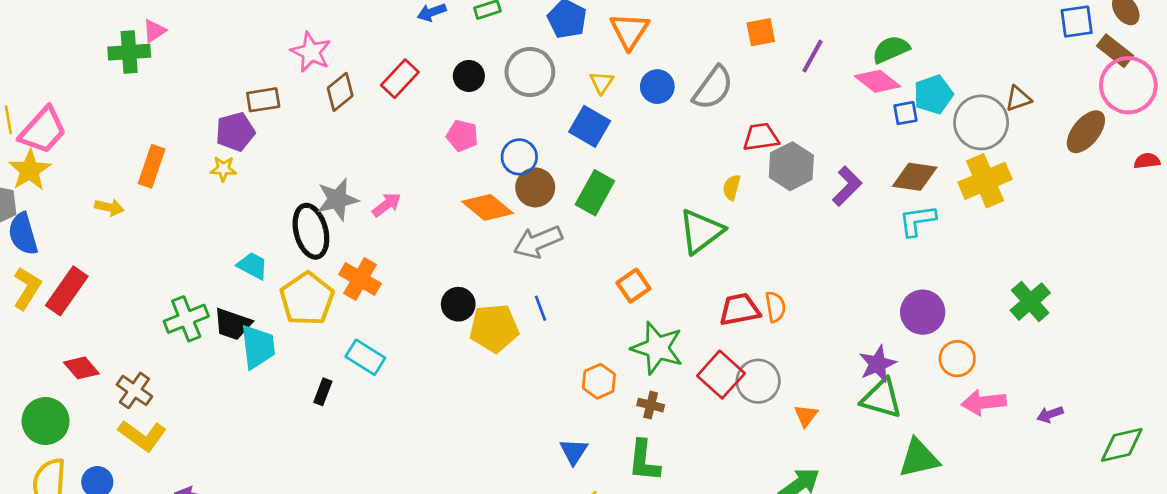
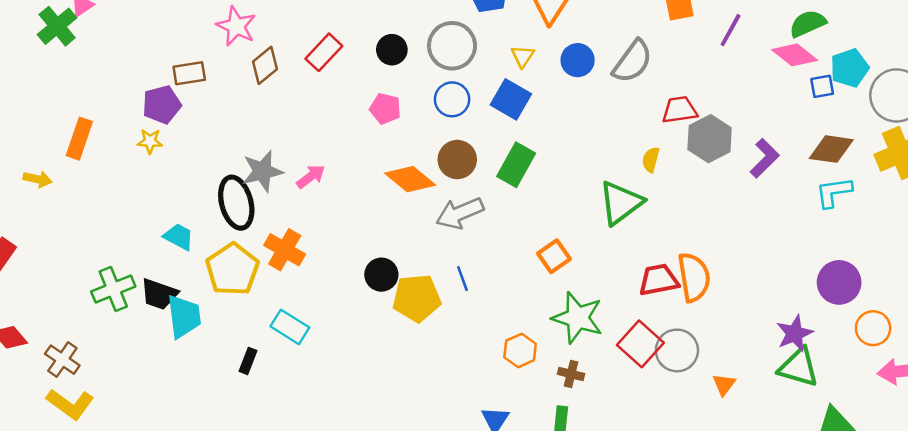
green cross: (129, 52) -> (57, 26), turned -36
blue circle: (519, 157) -> (452, 99), moved
orange semicircle: (775, 307) -> (694, 277), size x1.6

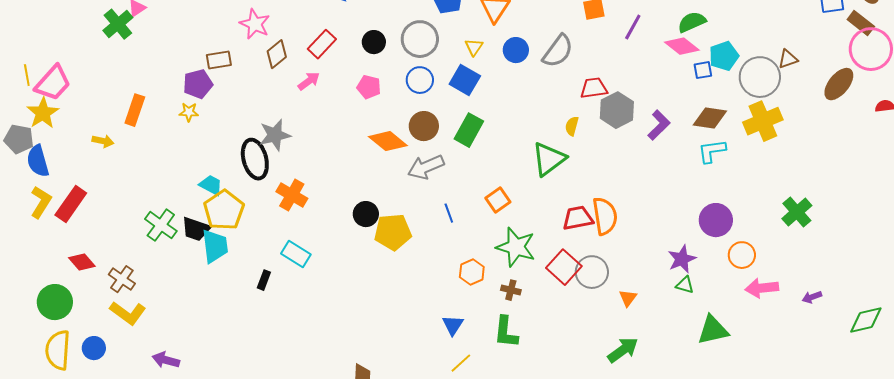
pink arrow: (311, 177) -> (309, 81), moved
yellow pentagon: (232, 269) -> (224, 210), moved
blue line: (462, 279) -> (449, 213), moved
green cross: (113, 289) -> (161, 225), turned -32
green triangle: (799, 367) -> (685, 285), size x0.6

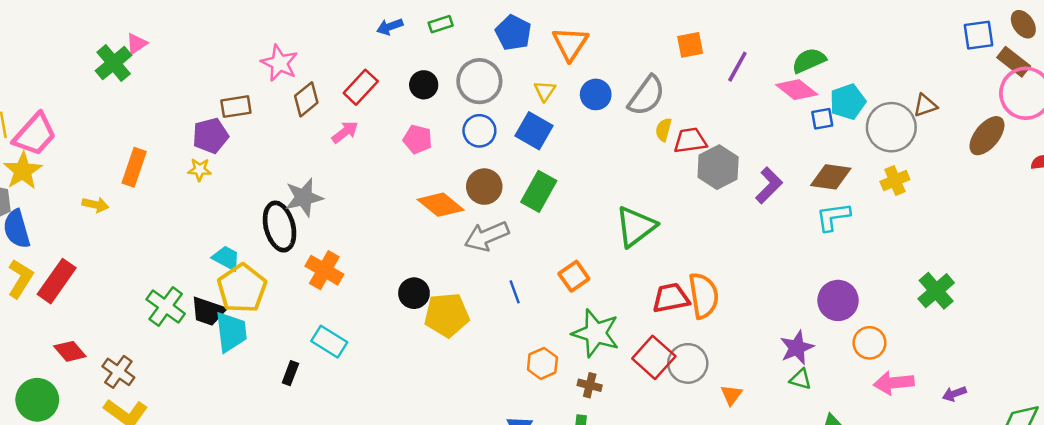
yellow cross: (763, 121) -> (895, 180), size x0.6
yellow semicircle: (572, 126) -> (664, 130), moved

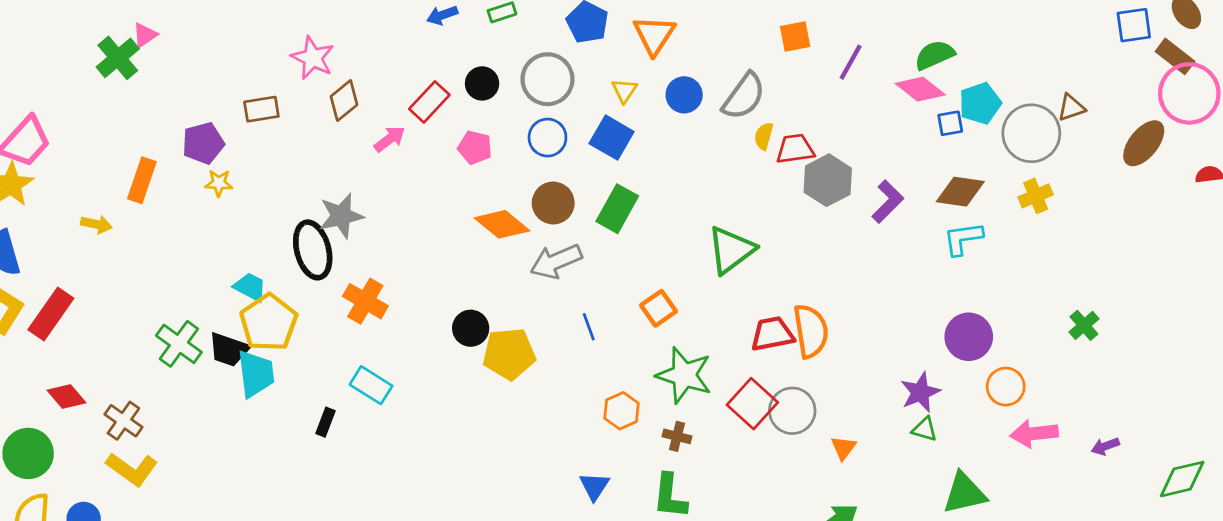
red rectangle: (361, 87) -> (429, 102), moved
purple pentagon: (210, 136) -> (203, 143), moved
green cross: (936, 291) -> (1084, 325), size x0.7

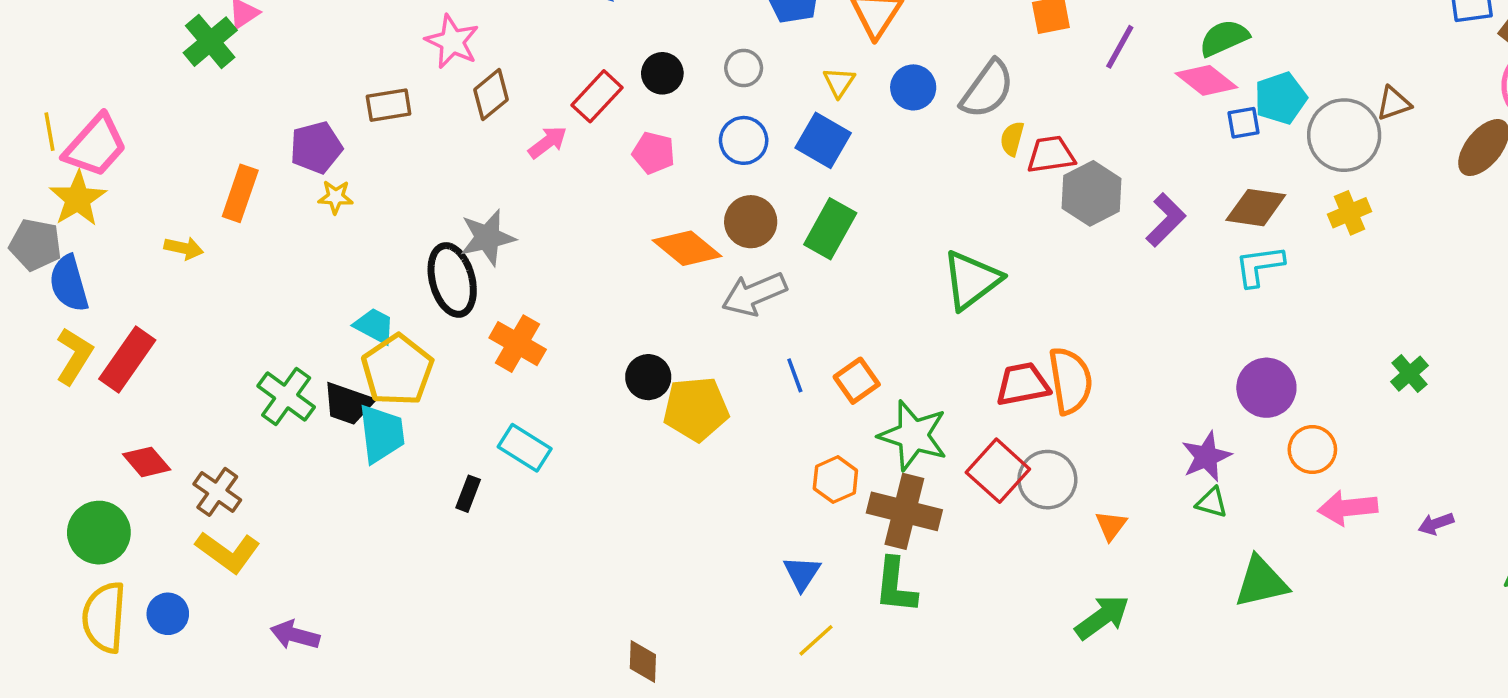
gray circle: (547, 79) -> (744, 68), size x0.6
orange square: (658, 308) -> (857, 381), moved
brown cross: (677, 436) -> (904, 511), size x2.0

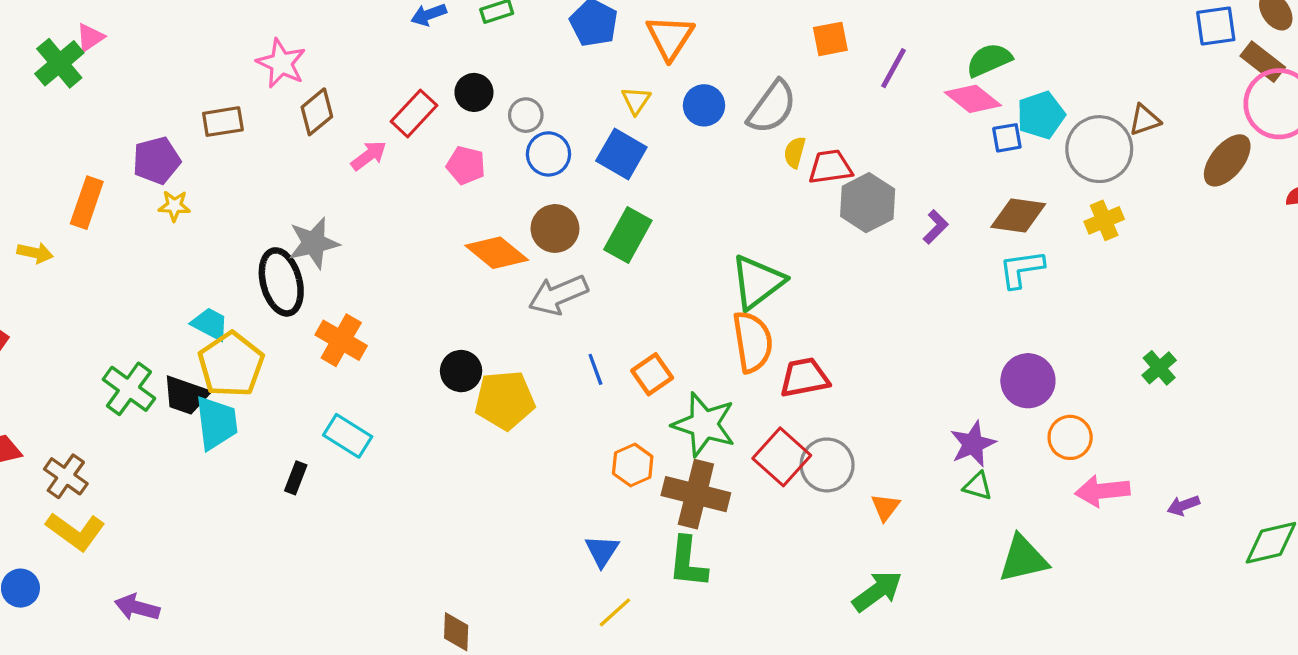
gray circle: (744, 68) -> (526, 115), moved
purple L-shape: (1166, 220) -> (936, 227), size x0.7
orange semicircle: (1070, 381) -> (753, 342), moved

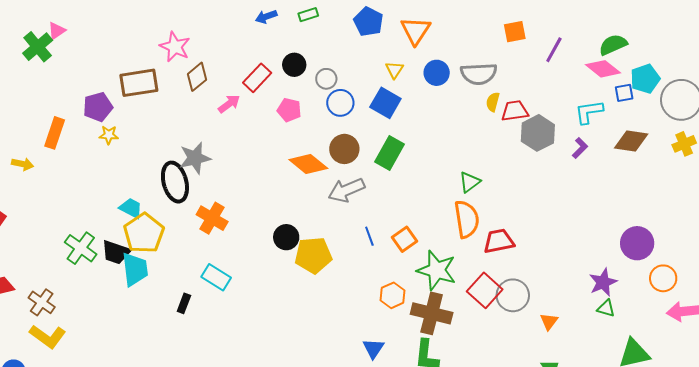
gray semicircle: (772, 107) -> (479, 74), turned 51
brown rectangle: (223, 122) -> (139, 83), size x1.5
cyan L-shape: (1021, 269) -> (589, 112), moved
green triangle: (757, 282) -> (470, 182), size x0.6

